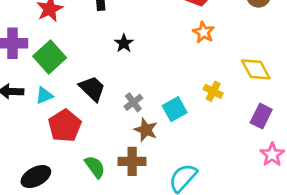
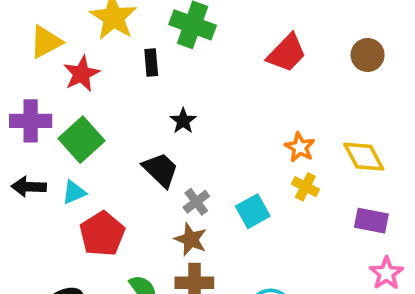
orange star: (203, 32) -> (300, 147), moved
black trapezoid: (92, 89) -> (161, 170), moved
purple rectangle: (261, 116) -> (371, 221), turned 75
brown star: (146, 130) -> (191, 239), moved

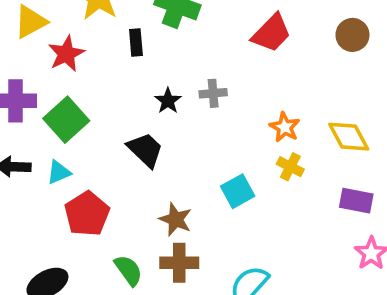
gray cross: (196, 202) -> (213, 93), moved, turned 32

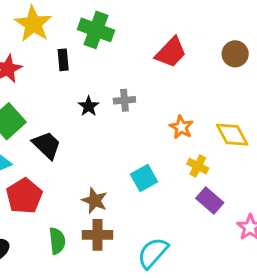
black trapezoid: (145, 150) -> (47, 145), moved
yellow cross: (290, 167) -> (198, 166), moved
purple rectangle: (356, 201) -> (210, 200), moved, turned 30
green semicircle: (128, 270) -> (57, 241), turned 30

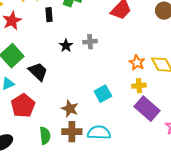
orange star: (181, 127) -> (137, 63), moved
yellow cross: (198, 166) -> (139, 86), turned -32
purple rectangle: (210, 200) -> (147, 109), size x1.4
cyan semicircle: (153, 253) -> (99, 133), moved, turned 50

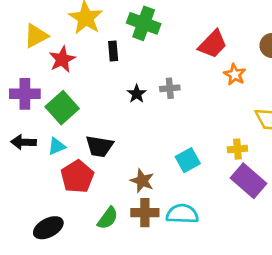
orange star: (137, 63) -> (235, 74), moved
black trapezoid: (38, 72) -> (99, 146), moved, turned 145
green semicircle: (45, 136) -> (108, 218), turned 42

